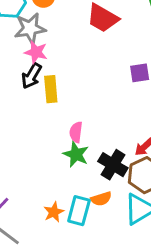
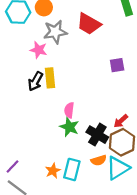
gray star: (30, 28) -> (55, 32), moved
black arrow: (32, 76) -> (35, 81), moved
orange semicircle: (101, 199) -> (99, 160), moved

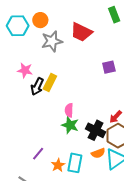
pink star: (39, 50) -> (25, 70), moved
yellow rectangle: (50, 78) -> (50, 83), turned 36
purple line: (12, 167) -> (38, 154), moved

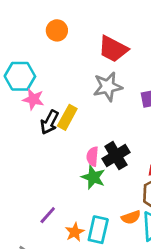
cyan hexagon: (18, 26) -> (20, 76), moved
gray star: (52, 41) -> (108, 87), moved
black cross: (96, 130) -> (116, 156), moved, turned 30

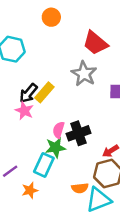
gray star: (108, 87) -> (84, 74), turned 30
pink star: (33, 99) -> (24, 111), moved
green star: (93, 177) -> (55, 148), turned 30
cyan rectangle: (98, 230) -> (44, 165), moved

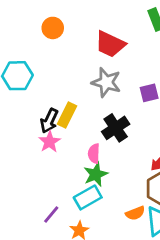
pink star: (24, 111) -> (49, 142), turned 30
black cross: (78, 133) -> (116, 128), moved
cyan rectangle: (44, 165) -> (88, 197), turned 50

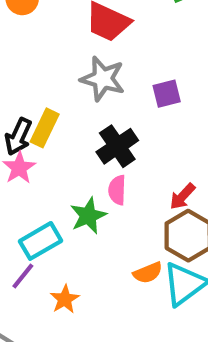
pink semicircle: (94, 154) -> (117, 190), moved
cyan rectangle: (88, 197) -> (41, 241), moved

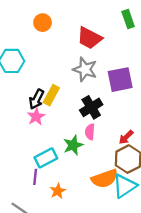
purple square: (167, 94) -> (120, 80), size x1.6
orange semicircle: (148, 273) -> (105, 179), size x1.6
purple line: (23, 276) -> (35, 177), turned -35

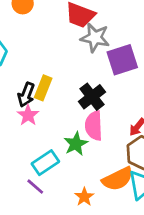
gray star: (85, 69) -> (95, 38), moved
pink semicircle: (90, 132) -> (94, 126), size x1.5
purple line: (35, 177) -> (35, 187), turned -49
orange star: (58, 191) -> (84, 197), moved

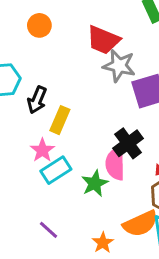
black arrow: (26, 95) -> (37, 100), moved
black cross: (92, 97) -> (128, 143), moved
cyan rectangle: (45, 163) -> (56, 170), moved

